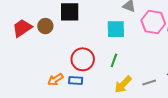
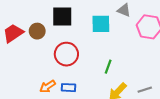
cyan square: (116, 29) -> (101, 24), moved
red circle: (83, 59) -> (66, 54), moved

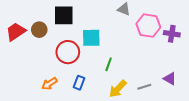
cyan square: (101, 24) -> (91, 38), moved
blue rectangle: (69, 88) -> (79, 83), moved, turned -72

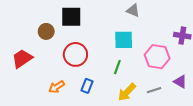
pink hexagon: (148, 26) -> (157, 57), moved
red trapezoid: (16, 32) -> (22, 59), moved
cyan square: (91, 38) -> (124, 40), moved

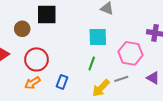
red circle: (75, 54) -> (36, 59), moved
gray line: (154, 90) -> (121, 79), moved

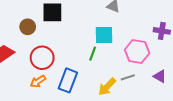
green line: (92, 64) -> (93, 54), moved
blue rectangle: (62, 82) -> (68, 80), size x1.6

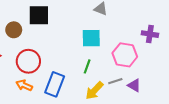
green line: (93, 54) -> (87, 66), moved
purple triangle: (160, 76) -> (134, 85), moved
orange arrow: (38, 81) -> (24, 85), turned 56

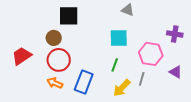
brown circle: (14, 30) -> (54, 38), moved
gray line: (115, 81) -> (142, 79), turned -56
purple triangle: (134, 85) -> (176, 72), moved

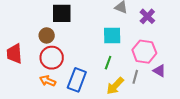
purple cross: (175, 34) -> (147, 16), moved, turned 35
red trapezoid: (22, 56) -> (14, 54), turned -60
purple triangle: (176, 72) -> (159, 71), moved

